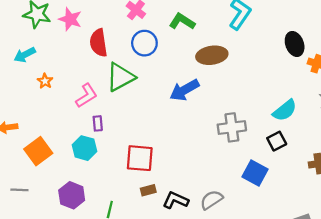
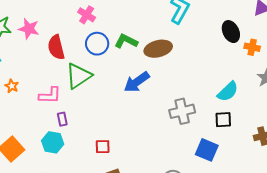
green L-shape: (182, 21) -> (126, 41), moved
pink L-shape: (86, 96) -> (50, 95), turned 40
black square: (277, 141) -> (223, 120), turned 30
red square: (140, 158) -> (103, 147), size x0.6

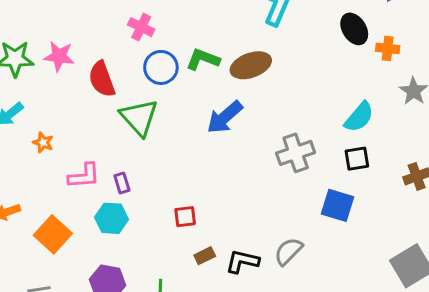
green triangle: (79, 76) -> (139, 117), turned -32
pink L-shape: (50, 95) -> (84, 176), moved

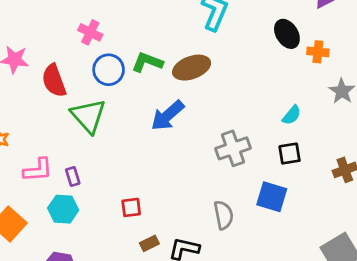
cyan semicircle: (359, 117) -> (292, 115), size x0.7
gray semicircle: (288, 251) -> (224, 215), moved, turned 124

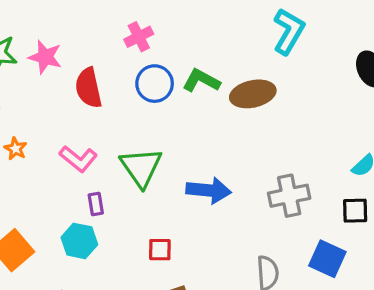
pink cross: (90, 32) -> (139, 37), turned 30
green triangle: (88, 116) -> (141, 167), moved
blue arrow: (168, 116) -> (209, 190), moved, turned -141
pink L-shape: (38, 170) -> (78, 159), moved, turned 36

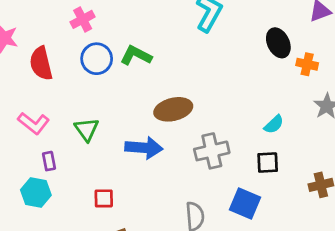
brown ellipse: (253, 94) -> (173, 109), moved
green triangle: (141, 167) -> (87, 129), size x0.7

